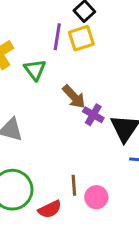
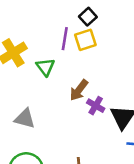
brown arrow: (74, 97) -> (79, 90), turned 80

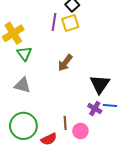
green triangle: (45, 67) -> (24, 54), moved
purple cross: (96, 106) -> (95, 109), moved

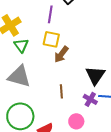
yellow square: (70, 23) -> (51, 39), moved, turned 30
gray triangle: (22, 85) -> (19, 76), size x1.4
brown line: (65, 123) -> (61, 91), moved

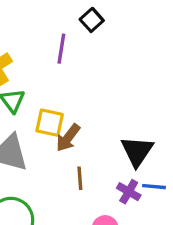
yellow square: (51, 39) -> (50, 123), moved
brown arrow: (61, 54) -> (68, 138), moved

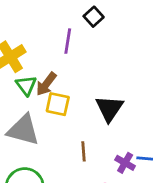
brown arrow: (68, 138) -> (46, 84), moved
black triangle: (137, 151) -> (109, 108), moved

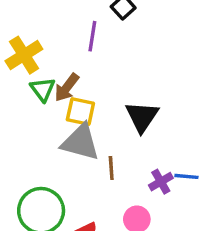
gray triangle: (23, 130) -> (80, 142), moved
purple cross: (125, 163) -> (161, 182), turned 30

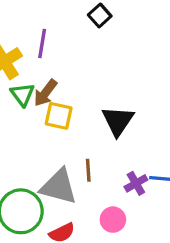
purple line: (92, 36) -> (42, 43), moved
gray triangle: (80, 142) -> (59, 187), moved

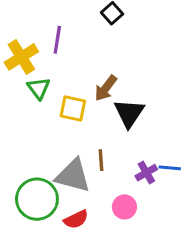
brown arrow: (45, 93) -> (106, 88), moved

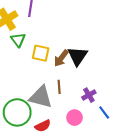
brown arrow: (106, 88) -> (61, 58), moved
blue line: (170, 168) -> (104, 112), moved, turned 48

